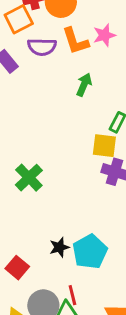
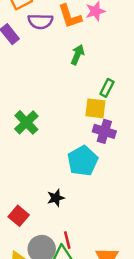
green cross: (29, 178) -> (26, 122), moved
cyan pentagon: (90, 252) -> (83, 161), moved

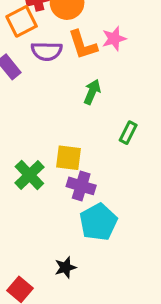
yellow square: (95, 108) -> (69, 158), moved
purple cross: (104, 131) -> (81, 186), moved

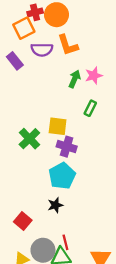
pink star: (114, 39) -> (94, 76), moved
green rectangle: (128, 133) -> (90, 108), moved
cyan pentagon: (98, 222) -> (62, 176), moved

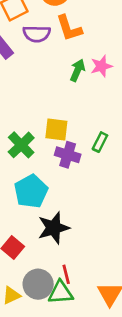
green rectangle: (90, 108) -> (100, 142), moved
cyan pentagon: (62, 176) -> (31, 191), moved
black star: (55, 205) -> (54, 228), size x1.6

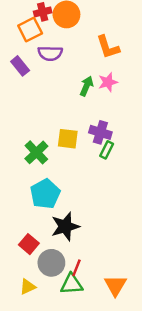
orange L-shape: (69, 28) -> (108, 47), moved
purple cross: (68, 155) -> (100, 132), moved
red line: (66, 274) -> (77, 268), turned 36
gray circle: (38, 284) -> (51, 263), moved

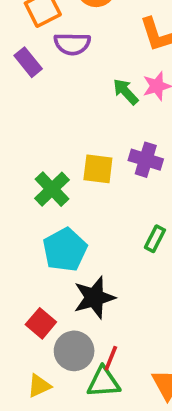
green arrow: (87, 86) -> (126, 92), turned -66
green rectangle: (107, 150) -> (155, 239), moved

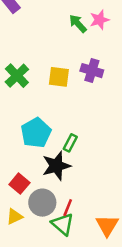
green cross: (52, 189) -> (17, 76), moved
green rectangle: (155, 239) -> (70, 143), moved
green triangle: (103, 382) -> (63, 224), turned 45
yellow triangle: (39, 386) -> (14, 217), moved

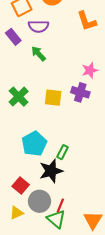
pink star: (99, 20) -> (90, 70), moved
green arrow: (78, 24) -> (38, 54), moved

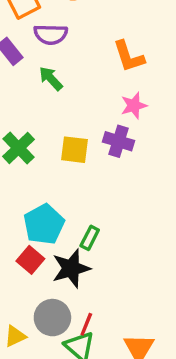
orange L-shape: (87, 21) -> (129, 56), moved
red square: (21, 186) -> (30, 260), moved

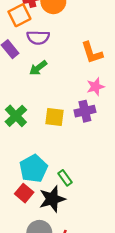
green arrow: (51, 78) -> (38, 68), turned -84
purple cross: (119, 141) -> (85, 111), turned -30
green rectangle: (90, 238) -> (65, 178), turned -63

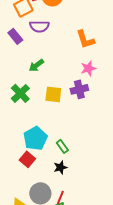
green arrow: (38, 68) -> (36, 65), moved
black star: (52, 199) -> (60, 167), moved, size x0.6

